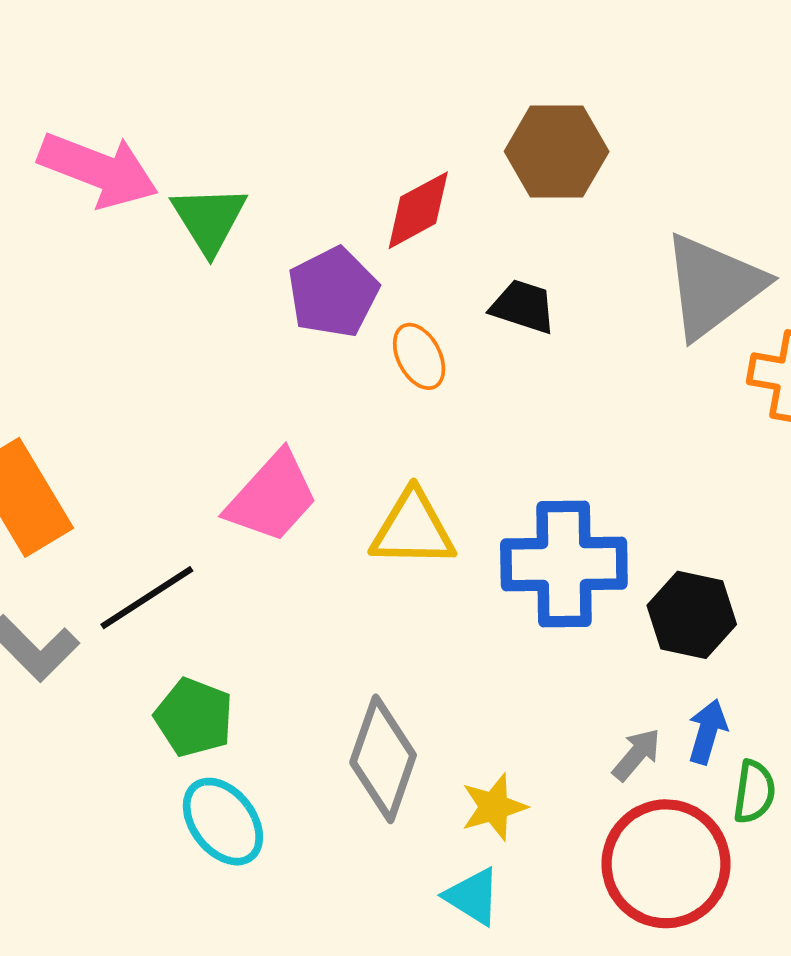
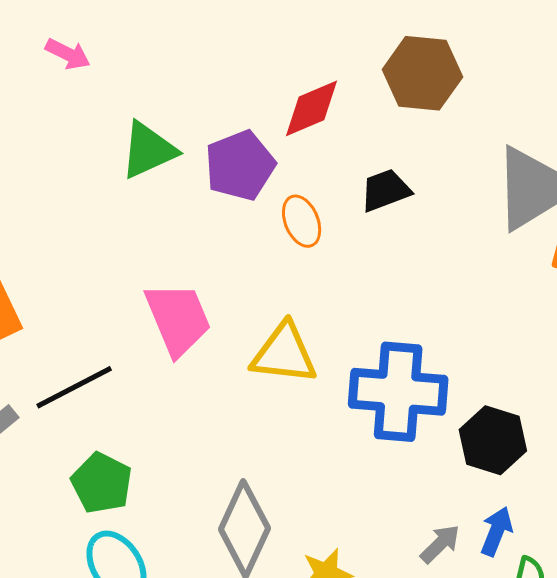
pink arrow: (98, 170) -> (68, 54), size x0.5
green triangle: (209, 219) -> (148, 150), moved, turned 32
black trapezoid: (523, 307) -> (385, 190), turned -44
pink trapezoid: (272, 497) -> (178, 319), turned -70

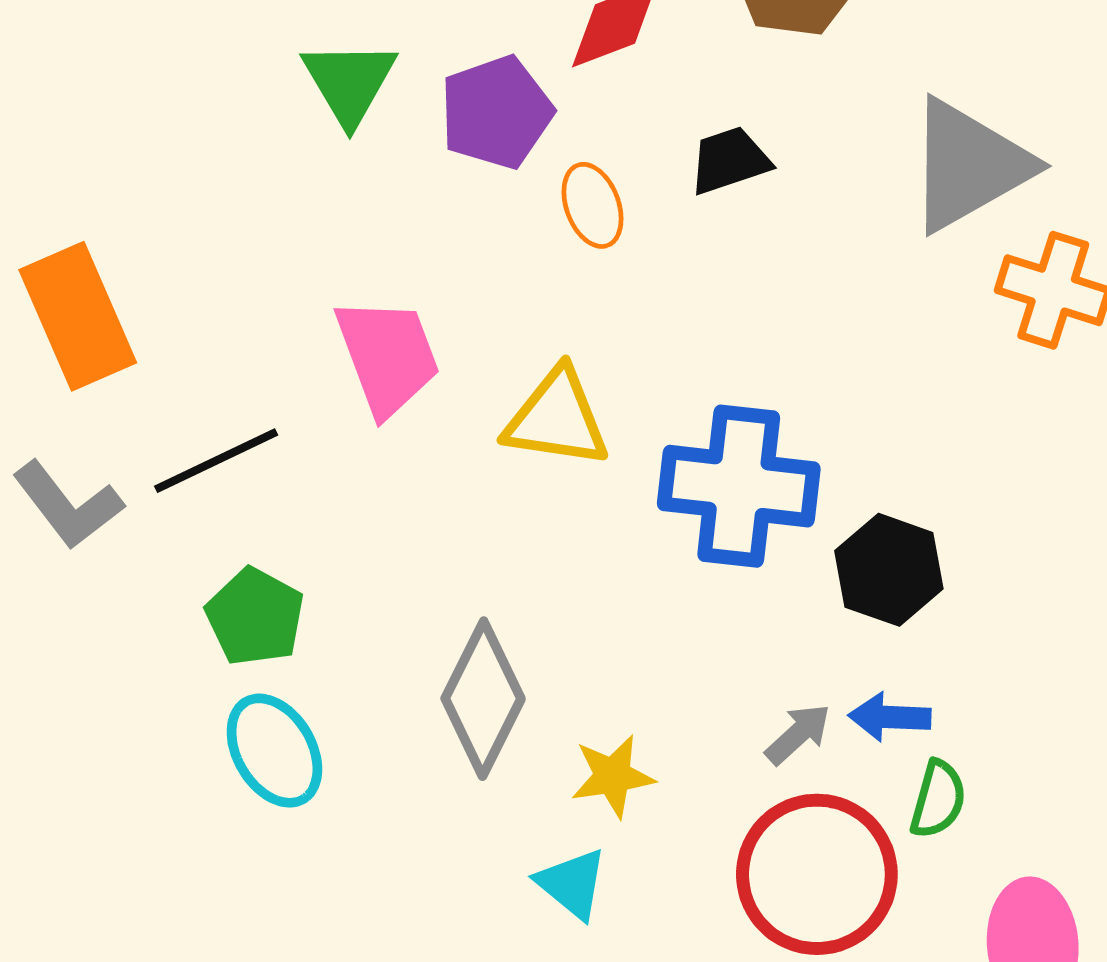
green triangle: (148, 150) -> (349, 82), turned -38
blue arrow: (497, 531) -> (890, 717), turned -111

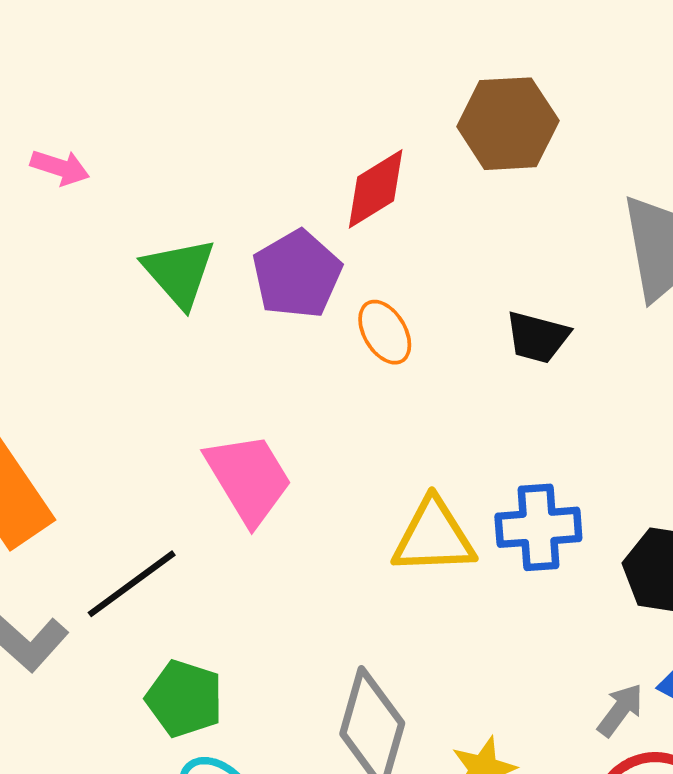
black trapezoid: (730, 160) -> (537, 337), moved, turned -136
yellow triangle: (557, 418) -> (434, 537), moved
blue cross: (739, 486) -> (538, 527), size x0.7

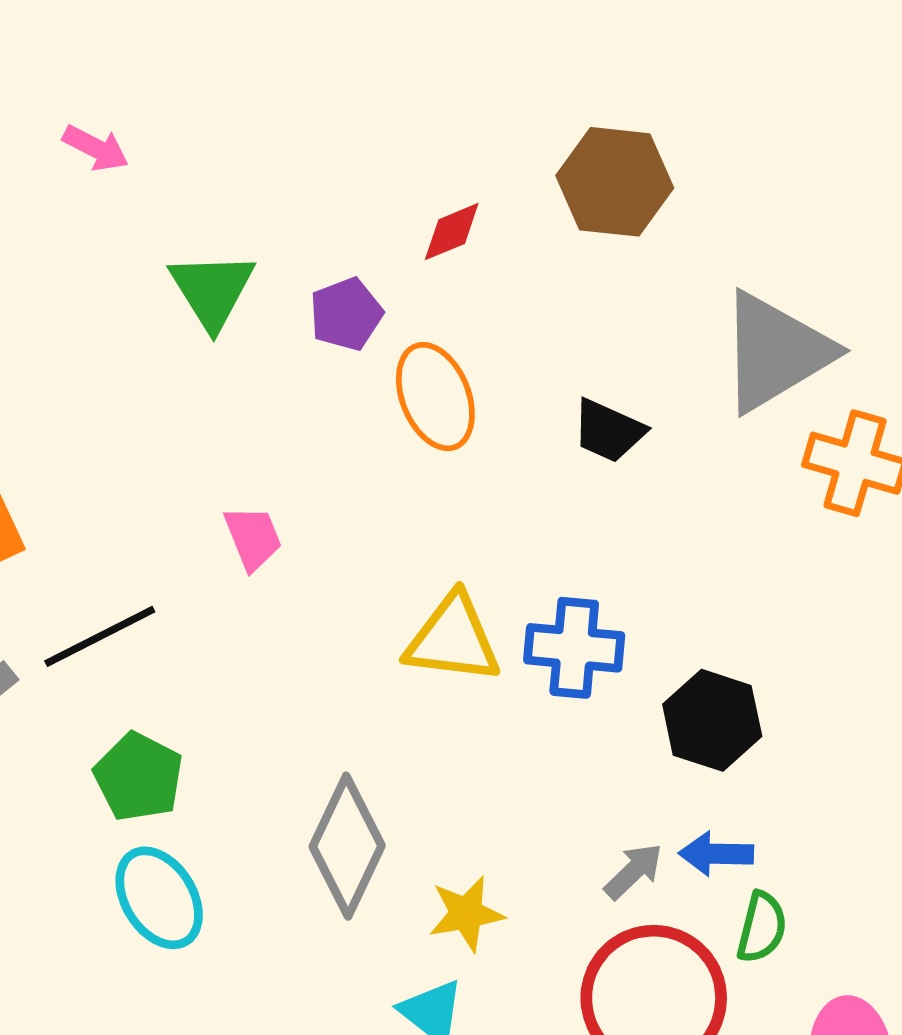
red diamond: (376, 189) -> (452, 232), size x0.7
purple pentagon: (297, 274) -> (346, 314), size x0.7
orange ellipse: (385, 332) -> (435, 397), size x1.4
pink trapezoid: (249, 478) -> (253, 538), size x0.6

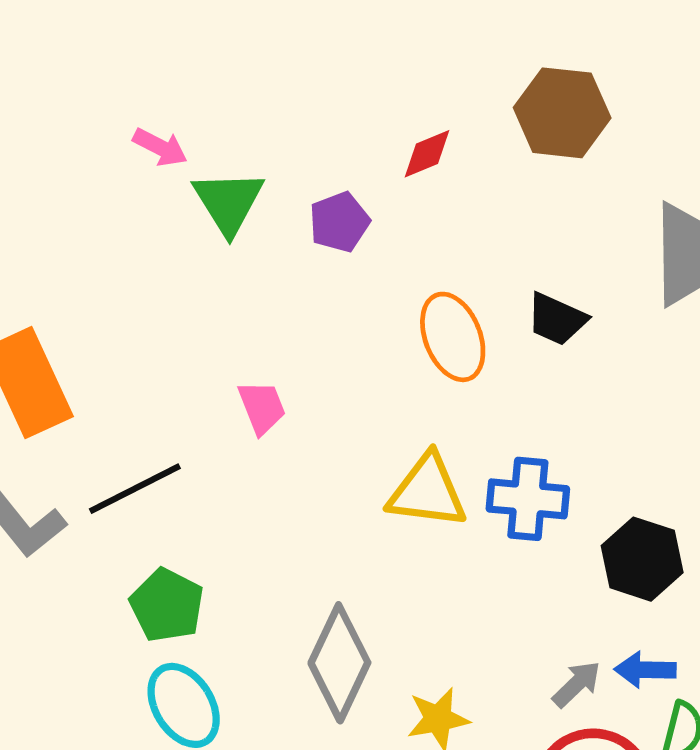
pink arrow: (96, 148) -> (160, 147), moved
orange ellipse: (435, 397) -> (453, 337), moved

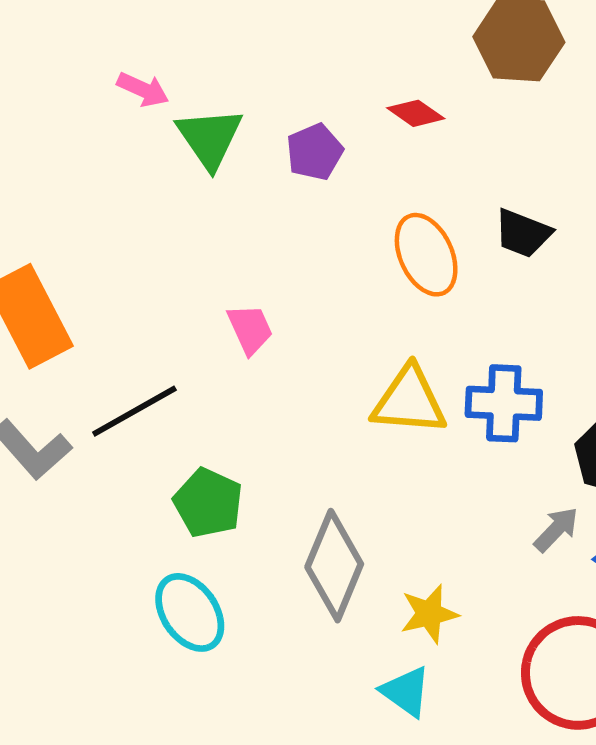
red diamond: (427, 154) -> (416, 113), moved, turned 60
green pentagon: (167, 605) -> (208, 503), moved
gray arrow: (577, 684) -> (556, 529), moved

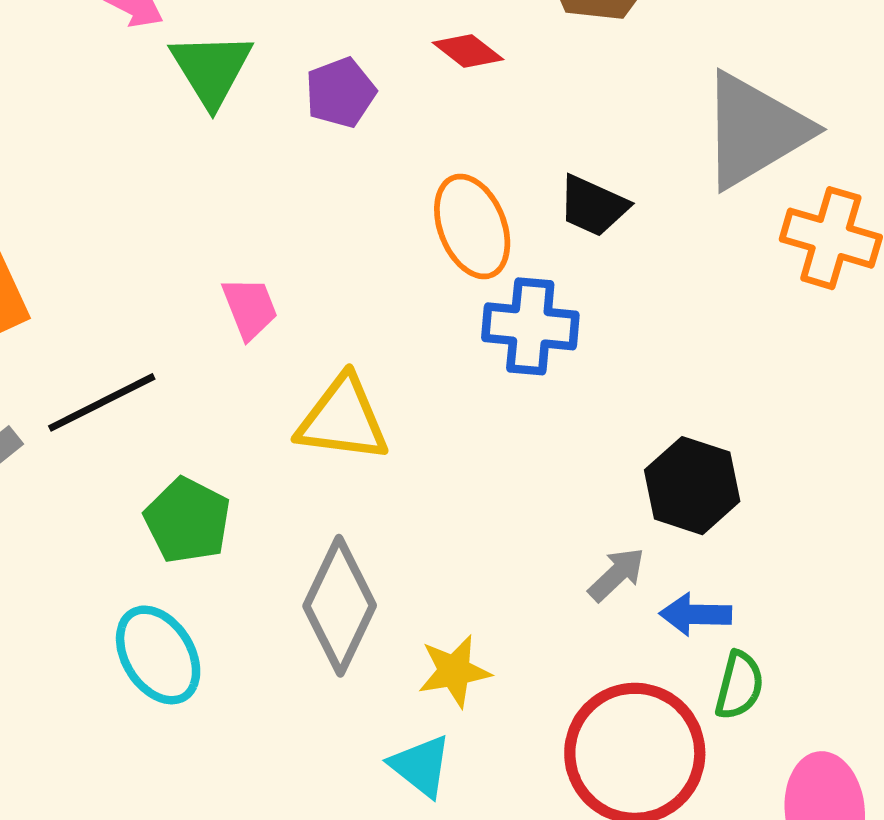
yellow triangle: (409, 401) -> (343, 419), moved
blue cross: (504, 403) -> (530, 326), moved

